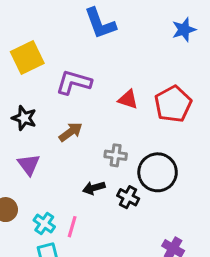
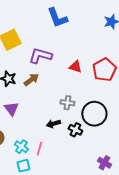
brown arrow: (71, 132) -> (31, 80), moved

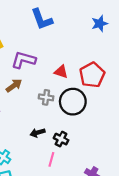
gray cross: (67, 103) -> (46, 97), moved
black circle: (94, 114) -> (73, 102), moved
pink line: (39, 149) -> (51, 159), moved

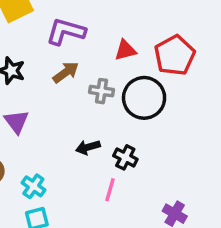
red triangle: (61, 72) -> (125, 50), turned -32
brown arrow: (14, 86) -> (66, 72), moved

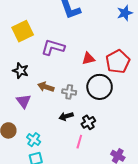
brown arrow: (66, 72) -> (46, 87), moved, turned -126
gray cross: (102, 91) -> (69, 92), moved
black cross: (125, 157) -> (88, 122), turned 32

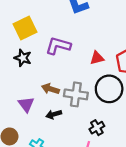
black star: (21, 71) -> (23, 58), moved
gray cross: (69, 92) -> (76, 94), size x1.5
black arrow: (66, 116) -> (54, 114), moved

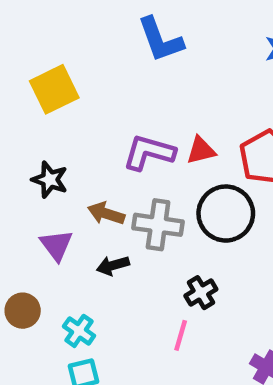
purple L-shape: (58, 46) -> (149, 153), moved
black star: (23, 58) -> (50, 180), moved

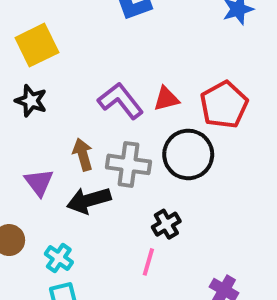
purple L-shape: (149, 153) -> (121, 101), turned 36
black star: (50, 180) -> (31, 101), moved
brown arrow: (106, 214) -> (83, 154), turned 56
black arrow: (113, 265) -> (89, 200), size x1.5

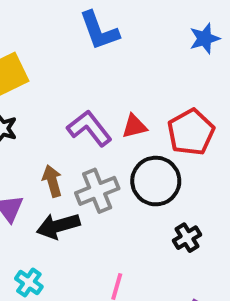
gray cross: (129, 164) -> (97, 191), turned -30
black cross: (166, 224) -> (187, 238), moved

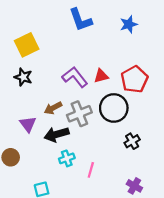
blue star: (205, 39) -> (129, 24), moved
brown arrow: (52, 181) -> (53, 108), turned -102
cyan cross: (29, 283) -> (67, 158), moved, turned 35

